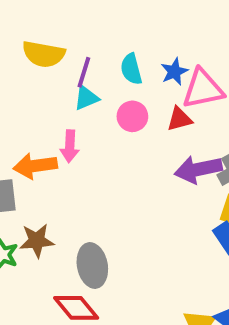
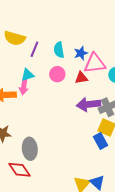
cyan triangle: (86, 98) -> (28, 75), moved

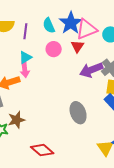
blue star: (81, 53) -> (71, 23), size x1.6
red triangle: (81, 78) -> (77, 46), turned -32
gray ellipse: (30, 149) -> (78, 113), moved

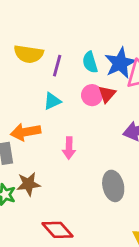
red triangle: (77, 46) -> (107, 94), moved
pink arrow: (25, 70) -> (69, 148), moved

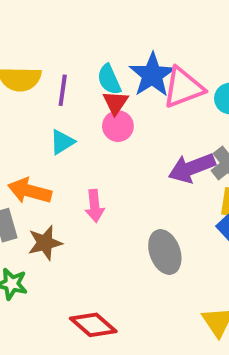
red triangle: (107, 94) -> (115, 103), moved
orange arrow: (26, 132) -> (30, 191), turned 32
brown star: (28, 184) -> (45, 243), moved

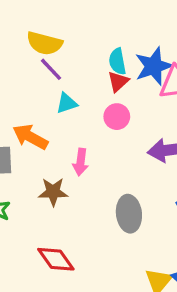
purple line: (63, 90) -> (51, 69), moved, turned -65
pink circle: (118, 126) -> (117, 117), moved
brown star: (45, 243) -> (53, 192), moved

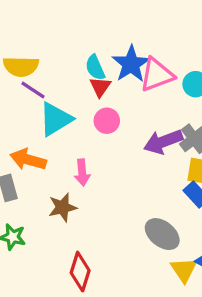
cyan triangle: (67, 103) -> (56, 119), size x1.6
gray ellipse: (129, 214) -> (162, 234), moved, turned -32
red diamond: (56, 259) -> (80, 272), turned 66

